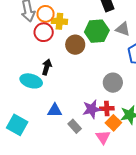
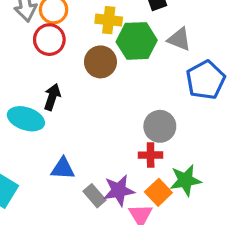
yellow cross: (59, 21) -> (109, 20), moved
red cross: (107, 108) -> (151, 155), moved
purple star: (92, 109) -> (119, 190), moved

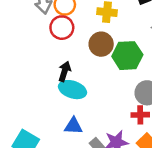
green hexagon: (137, 41) -> (127, 56), moved
cyan ellipse: (26, 119) -> (73, 90), moved

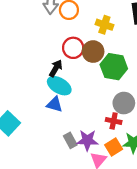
red circle: (62, 28) -> (73, 48), moved
blue triangle: (73, 126) -> (55, 104), moved

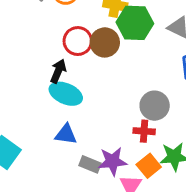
green hexagon: (114, 67) -> (135, 23), moved
blue triangle: (55, 104) -> (66, 134), moved
gray rectangle: (70, 140) -> (90, 164), turned -32

